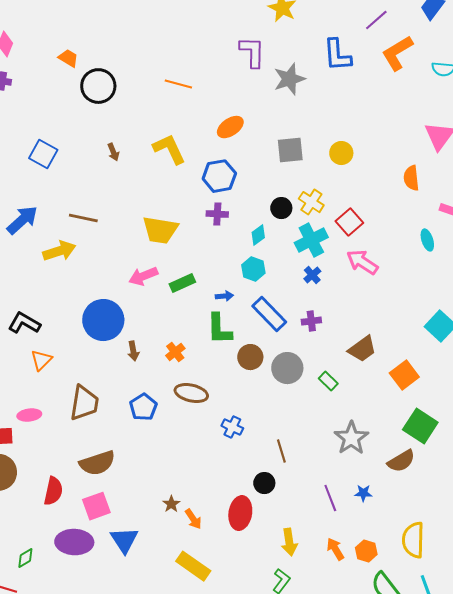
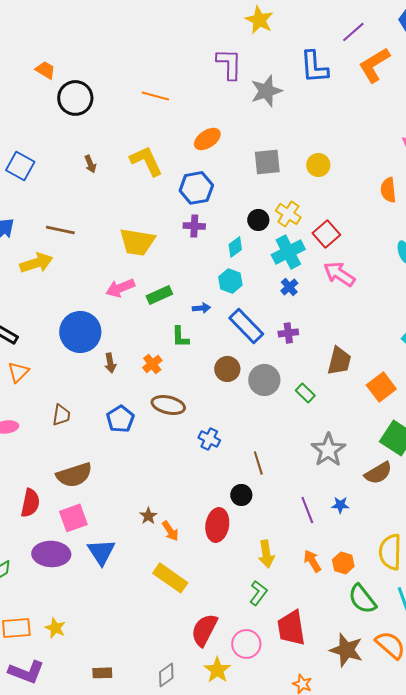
green L-shape: (219, 329) -> (180, 337), moved, size x0.7
brown trapezoid: (362, 349) -> (339, 361), turned -40
brown trapezoid: (84, 403) -> (61, 415), size x0.6

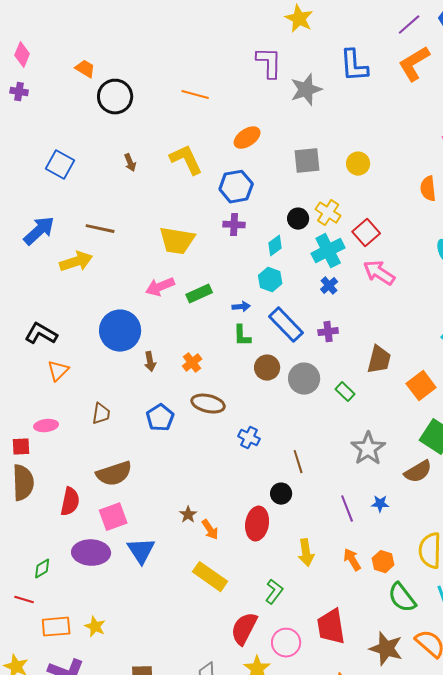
purple line: (353, 32) -> (409, 25), moved
green L-shape: (180, 337) -> (242, 336), moved
green L-shape: (258, 593) -> (274, 592), moved

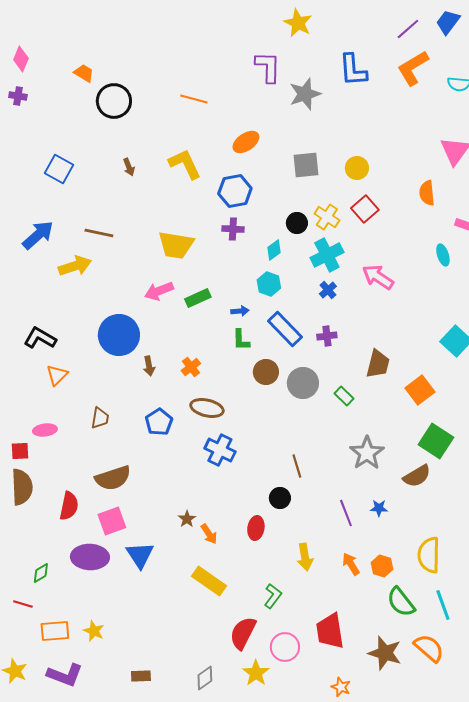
red square: (366, 233) -> (365, 209), moved
blue cross: (249, 438) -> (220, 450), moved, size x1.4
red ellipse: (257, 524) -> (256, 528), size x0.7

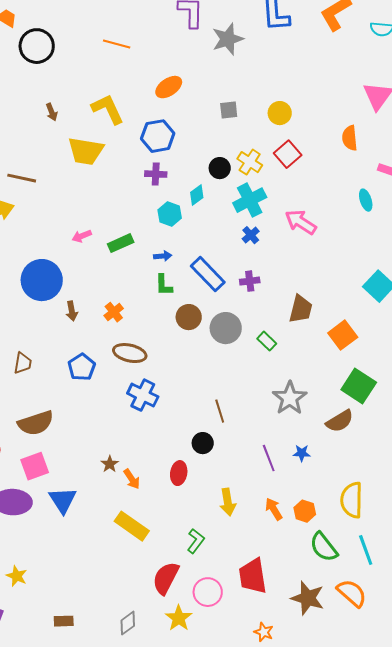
gray square: (306, 165) -> (229, 110), size x0.7
yellow trapezoid: (176, 245) -> (86, 151), moved
cyan hexagon: (269, 284) -> (170, 214), moved
pink arrow: (159, 291) -> (82, 236), size x0.7

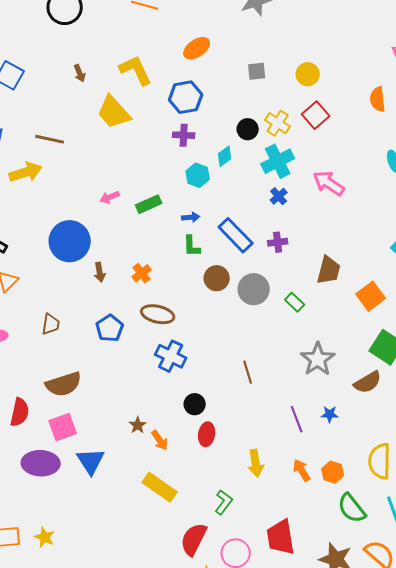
yellow trapezoid: (86, 151) -> (114, 112), turned 39
black circle: (203, 443) -> (195, 404), moved

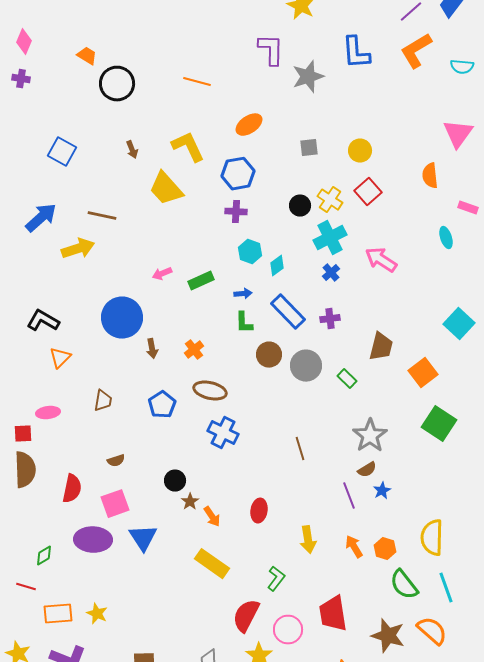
cyan diamond: (225, 156) -> (277, 266), moved
brown semicircle: (368, 382) -> (367, 470), moved, size x0.7
brown semicircle: (64, 384) -> (116, 461), size x0.5
black circle: (195, 404) -> (175, 481), moved
blue star: (330, 414) -> (382, 491), turned -30

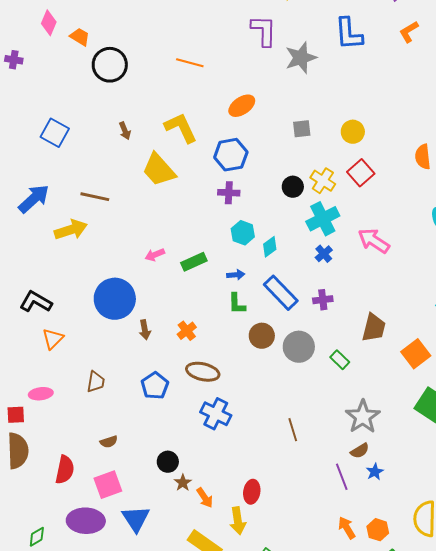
pink diamond: (24, 42) -> (49, 23), moved
orange L-shape: (416, 51) -> (409, 32), size x0.6
yellow arrow: (308, 540) -> (238, 521), moved

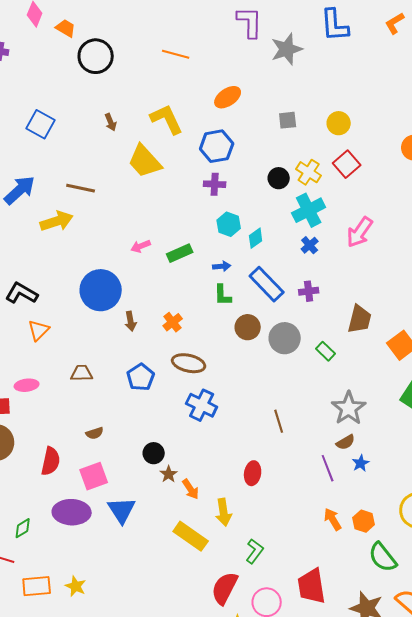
pink arrow: (374, 241) -> (360, 232), turned -88
brown trapezoid: (96, 382) -> (82, 373), turned -100
red ellipse: (252, 492) -> (253, 473), moved

